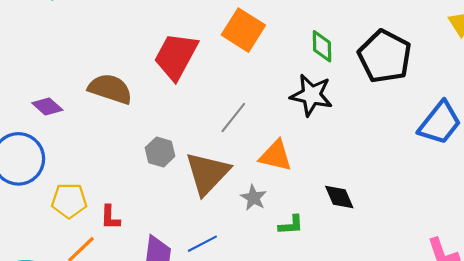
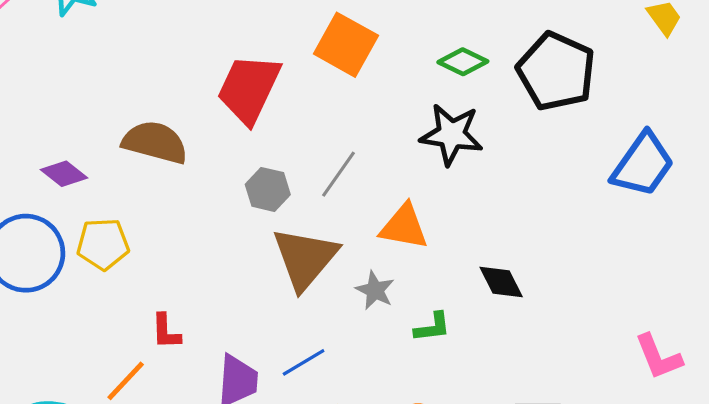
green diamond: (322, 46) -> (463, 62), turned -60
gray hexagon: (160, 152) -> (268, 189), moved
yellow pentagon: (69, 201) -> (103, 244), moved

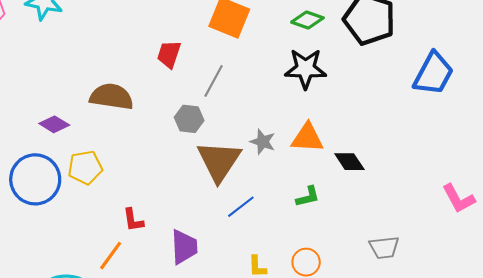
red trapezoid: (249, 89) -> (169, 54), size x0.6
gray line: (338, 174) -> (214, 81), moved
orange triangle: (404, 227) -> (307, 138), moved
gray star: (375, 290) -> (263, 142), moved
blue line: (304, 362) -> (241, 207), moved

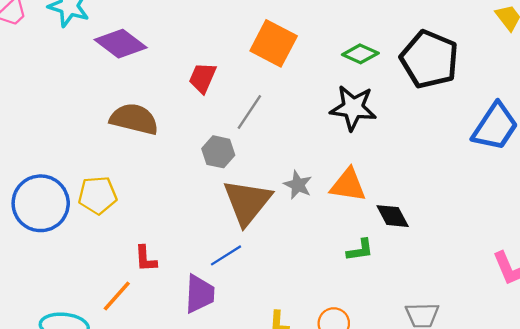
purple diamond: (54, 124) -> (121, 44), moved, size x1.5
green L-shape: (308, 197) -> (360, 250), moved
blue line: (241, 207) -> (226, 255), moved

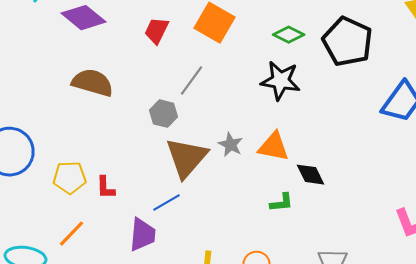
red trapezoid: (203, 78) -> (156, 31), moved
yellow pentagon: (98, 195) -> (70, 178), moved
red L-shape: (146, 259) -> (106, 188), moved

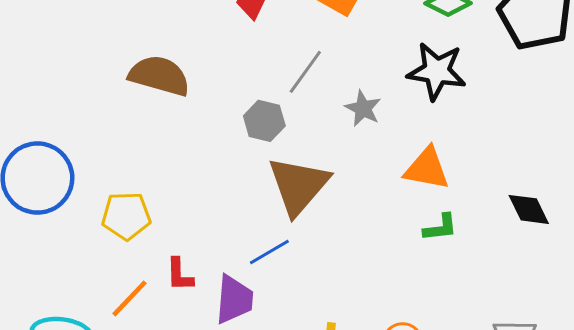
gray star: (230, 145) -> (363, 108), moved
black diamond: (310, 175) -> (529, 209), moved
red L-shape: (106, 188) -> (180, 275), moved
green L-shape: (282, 203) -> (440, 228), moved

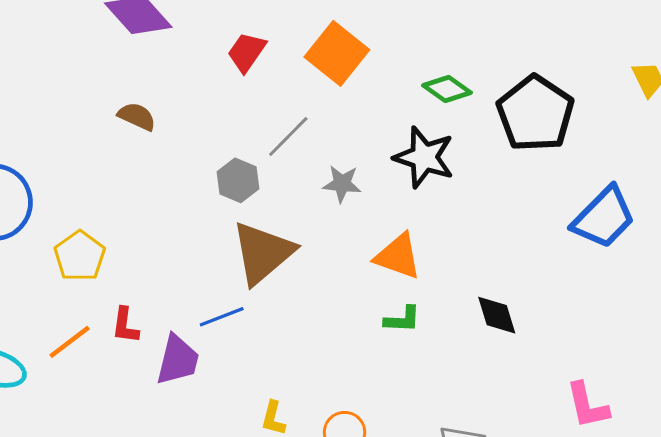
brown semicircle: (159, 76) -> (137, 116), size x0.6
gray star: (363, 108) -> (342, 184), turned -30
yellow pentagon: (126, 216) -> (80, 256), turned 30

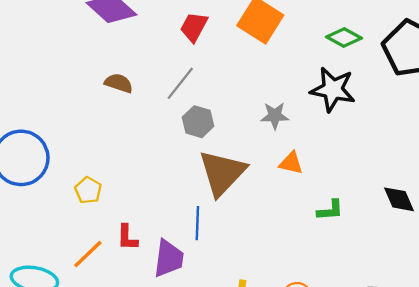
gray line: (288, 137) -> (180, 83), moved
yellow pentagon: (80, 256) -> (88, 190), size x0.7
orange triangle: (398, 256) -> (291, 163), moved, size x0.7
blue line: (222, 317) -> (197, 223), turned -60

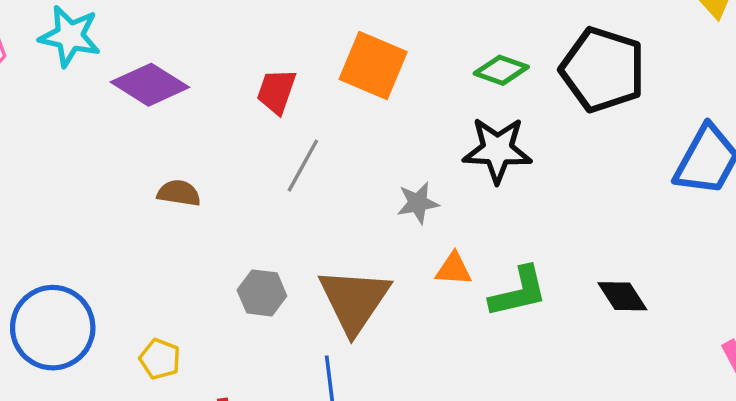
gray line: (180, 83) -> (303, 166), moved
gray hexagon: (198, 122) -> (262, 293), moved
green L-shape: (330, 210) -> (518, 292), moved, size x1.5

